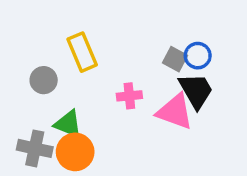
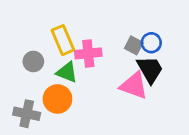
pink cross: (129, 96) -> (88, 53), moved, size x1.4
green triangle: (68, 124) -> (67, 72), moved
orange circle: (75, 152) -> (57, 99), moved

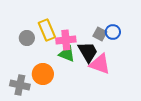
gray circle: (33, 61) -> (27, 38), moved
black trapezoid: (150, 70) -> (88, 52), moved
green triangle: (67, 72) -> (67, 54), moved

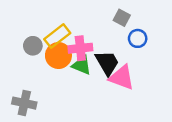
yellow rectangle: (47, 30) -> (57, 36), turned 75
gray square: (100, 34) -> (122, 18), moved
orange circle: (43, 74) -> (58, 56), moved

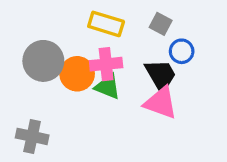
yellow rectangle: (57, 36) -> (106, 24), moved, turned 55
gray circle: (33, 46) -> (43, 61), size x1.6
black trapezoid: (107, 63) -> (161, 75), moved

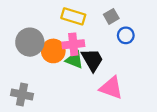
gray square: (161, 24) -> (111, 16), turned 32
black trapezoid: (161, 75) -> (92, 60), moved
pink triangle: (161, 103) -> (111, 88), moved

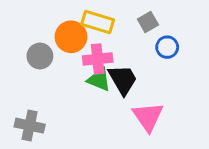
gray circle: (30, 42) -> (40, 56), size x0.7
orange circle: (53, 51) -> (71, 37), moved
pink triangle: (111, 88) -> (148, 117), turned 35

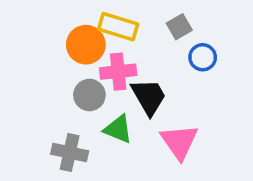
gray circle: (40, 56) -> (89, 95), moved
green triangle: (99, 80) -> (118, 129), moved
gray cross: (30, 126) -> (70, 152), moved

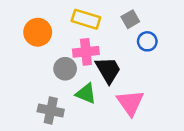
orange circle: (86, 45) -> (38, 32), moved

